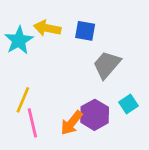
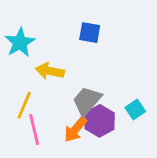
yellow arrow: (47, 28) -> (50, 71), moved
gray trapezoid: (107, 65) -> (87, 101), moved

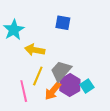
yellow line: (24, 105) -> (38, 76), moved
cyan square: (135, 109) -> (87, 86), moved

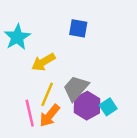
yellow arrow: (35, 50) -> (43, 62), turned -42
orange arrow: (53, 91) -> (50, 116), moved

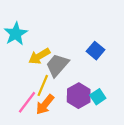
blue square: (78, 28) -> (96, 51), moved, turned 30
gray trapezoid: (76, 88) -> (57, 65), moved
pink line: (30, 113) -> (27, 102), turned 50

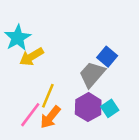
yellow arrow: (39, 56) -> (31, 57), moved
gray trapezoid: (57, 65) -> (92, 74), moved

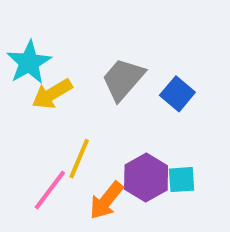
gray trapezoid: (92, 74) -> (123, 79), moved
cyan square: (110, 108) -> (182, 180), turned 30
orange arrow: (50, 117) -> (106, 200), moved

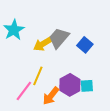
yellow arrow: (52, 94) -> (43, 44), moved

